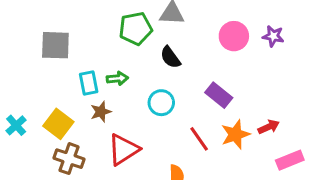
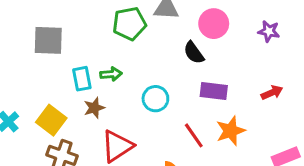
pink circle: (234, 36) -> (214, 24), moved
black semicircle: (170, 57) -> (194, 53), moved
purple rectangle: (219, 95) -> (214, 91), turned -32
red arrow: (269, 127) -> (272, 93), moved

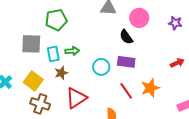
green pentagon: (129, 24) -> (56, 20), moved
gray square: (48, 40) -> (31, 44), moved
purple rectangle: (214, 91) -> (126, 62), moved

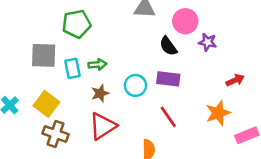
purple star: (175, 23) -> (208, 42), moved
brown star: (61, 73) -> (100, 93), moved
orange star: (150, 88) -> (218, 113), moved

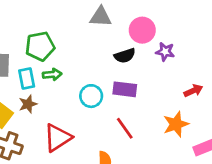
green pentagon: (76, 24) -> (40, 46), moved
black semicircle: (168, 46) -> (125, 56), turned -72
brown star: (100, 93) -> (28, 104), moved

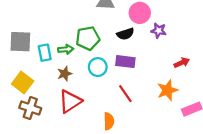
green pentagon: (40, 46) -> (88, 38), moved
brown star: (28, 104) -> (65, 74), moved

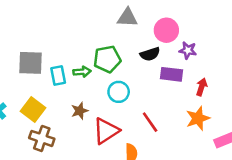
purple rectangle: (125, 62) -> (171, 74), moved
red arrow: (182, 63) -> (202, 87), moved, turned -48
brown star: (65, 74) -> (80, 111), moved
red triangle: (70, 101) -> (106, 131), moved

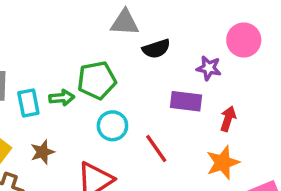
pink circle: (166, 30) -> (244, 40), moved
black semicircle: (150, 54) -> (156, 49), moved
brown star: (80, 111) -> (42, 152), moved
red line: (150, 122) -> (156, 149), moved

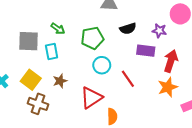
black semicircle: (156, 49) -> (128, 29), moved
green arrow: (62, 98) -> (58, 29), moved, turned 40
red arrow: (228, 119) -> (171, 61), size x1.5

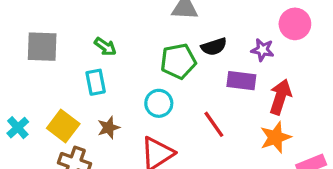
green pentagon: (92, 38) -> (178, 61), moved
gray square: (29, 41) -> (42, 47), moved
cyan circle: (102, 65) -> (159, 103), moved

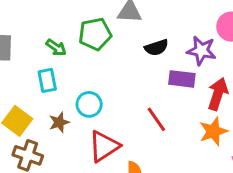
purple star: (263, 50) -> (201, 51), size x1.4
green pentagon: (178, 61) -> (95, 34), moved
cyan circle: (159, 103) -> (89, 104), moved

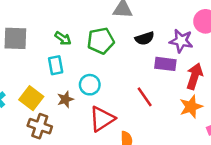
green pentagon: (95, 34) -> (101, 41), moved

